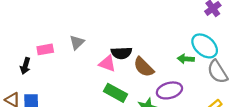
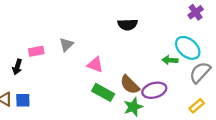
black semicircle: (121, 53) -> (128, 25), moved
brown semicircle: (144, 67) -> (130, 85), moved
gray semicircle: (217, 72) -> (200, 72), turned 75

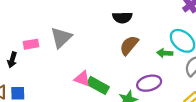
gray triangle: (66, 45) -> (61, 38), size x1.5
pink triangle: (95, 65) -> (82, 79), moved
brown semicircle: (130, 85) -> (129, 45), moved, turned 85

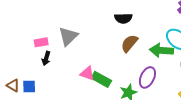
green arrow: (165, 53) -> (161, 50), size x1.6
black arrow: (12, 60) -> (46, 58), moved
purple ellipse: (149, 83) -> (147, 77), turned -50

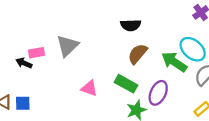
green arrow: (161, 50) -> (174, 62), turned 30
black arrow: (46, 58) -> (24, 63), moved, turned 96
green rectangle: (101, 79) -> (126, 84), moved

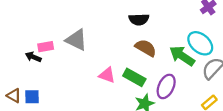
gray triangle: (68, 46) -> (76, 40), turned -50
brown semicircle: (138, 54) -> (146, 48), turned 80
pink triangle: (89, 88) -> (107, 75), moved

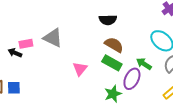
green arrow: (182, 56) -> (144, 64), moved, size x0.7
pink triangle: (107, 75) -> (80, 69), turned 49
green rectangle: (134, 77) -> (112, 63), moved

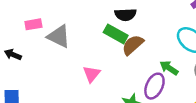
pink rectangle: (26, 44) -> (33, 24), moved
brown semicircle: (114, 45) -> (133, 45), turned -72
green rectangle: (112, 63) -> (116, 34), moved

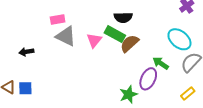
pink rectangle: (33, 24) -> (58, 19), moved
black arrow: (13, 55) -> (26, 52), turned -32
pink triangle: (92, 74) -> (94, 40), moved

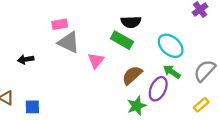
cyan ellipse: (179, 39) -> (171, 46), moved
pink triangle: (94, 40) -> (96, 60), moved
brown semicircle: (129, 43) -> (132, 75), moved
blue square: (25, 88) -> (32, 107), moved

